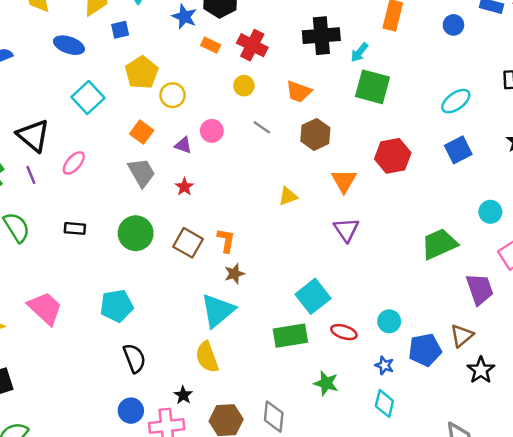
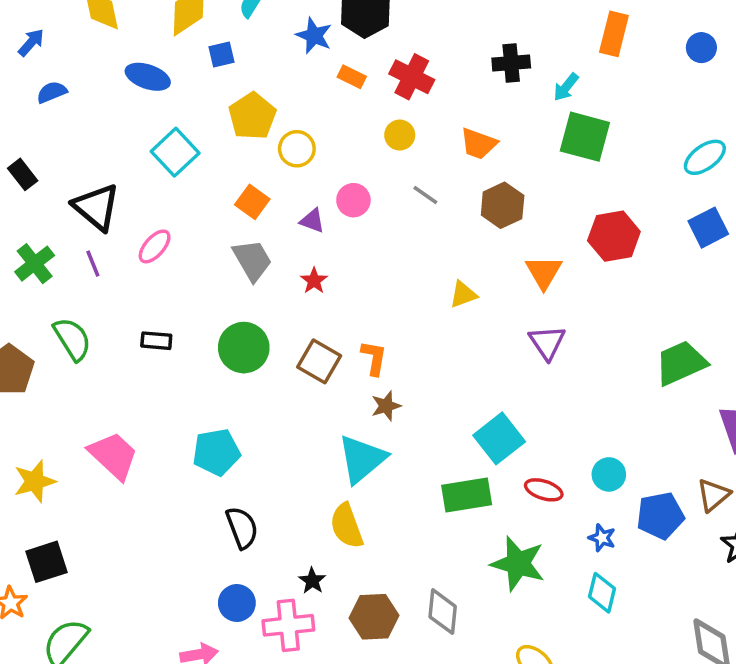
black cross: (321, 36) -> (511, 63), size x0.7
green star: (326, 383) -> (518, 564), size x1.5

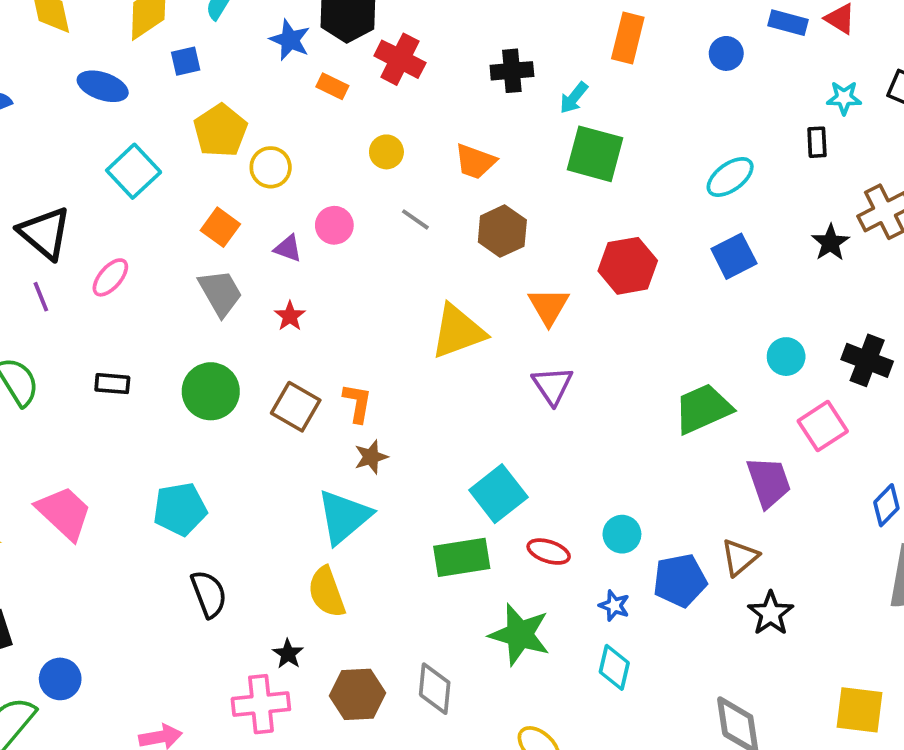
red cross: (412, 77) -> (400, 59), moved
yellow triangle: (463, 294) -> (458, 331), size x1.8
blue circle: (237, 603) -> (60, 679), moved

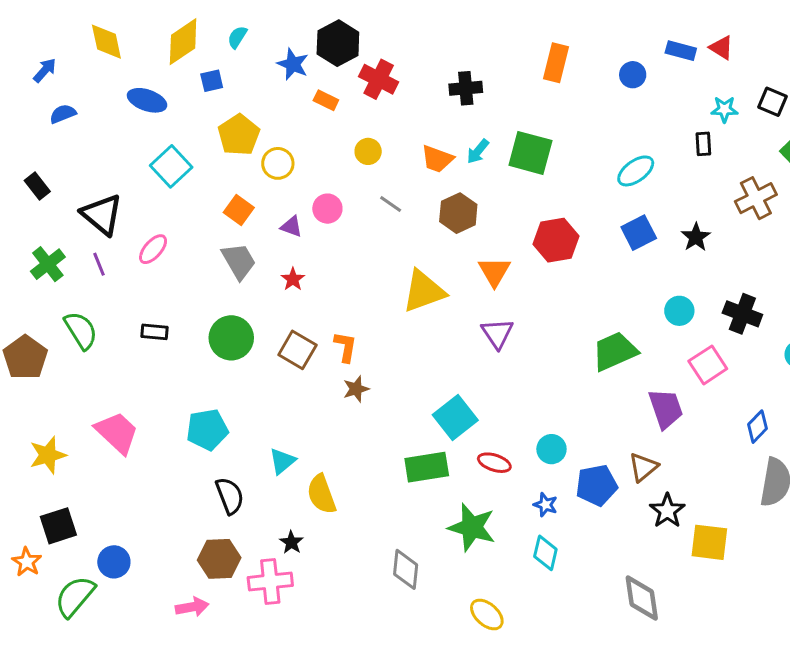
cyan arrow: (574, 98) -> (478, 151), moved
black star: (830, 243) -> (696, 237), moved
cyan triangle: (344, 517) -> (282, 461), moved, size x0.6
brown hexagon: (357, 694) -> (219, 559), moved
yellow square: (859, 710) -> (709, 542), moved

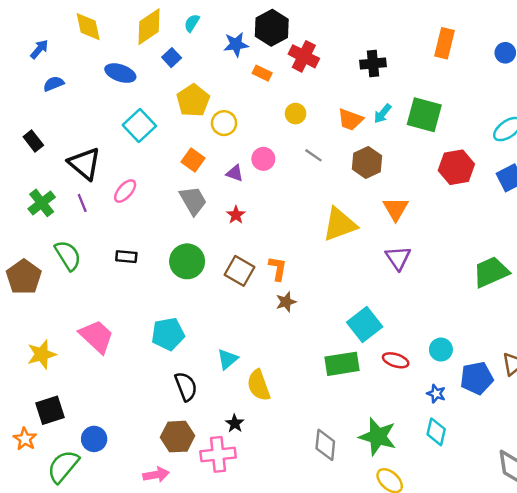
blue star: (293, 64) -> (236, 44), turned -30
blue square: (212, 81) -> (172, 58), turned -30
red hexagon: (556, 240) -> (456, 167), moved
green star: (472, 527) -> (378, 437), moved

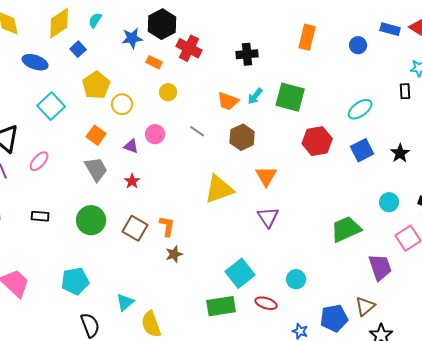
yellow circle: (296, 114) -> (168, 92), moved
cyan circle: (441, 350) -> (296, 279), moved

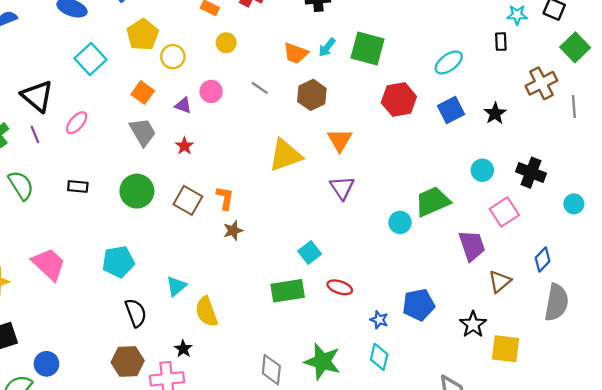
cyan square: (240, 273) -> (310, 253), size x0.7
cyan circle: (296, 279) -> (400, 222), moved
brown triangle: (365, 306) -> (500, 282), moved

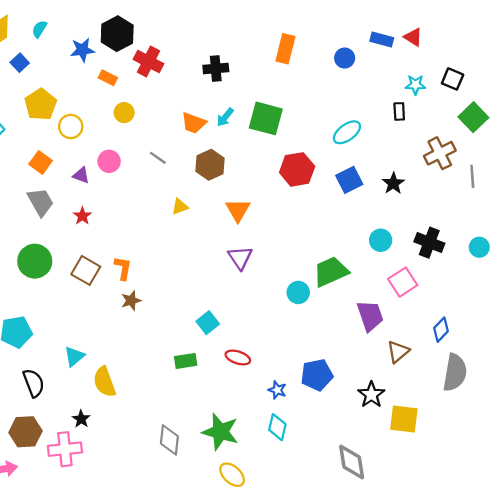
yellow triangle: (285, 155) -> (180, 207), moved, size x0.5
cyan circle: (574, 204) -> (479, 247), moved
green rectangle: (288, 291) -> (186, 361), size x0.7

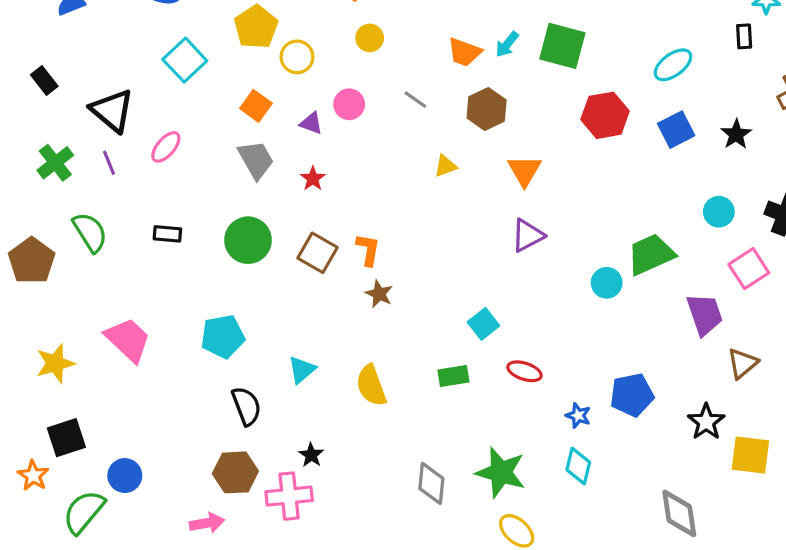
purple triangle: (240, 258) -> (528, 235), turned 36
brown star: (131, 301) -> (379, 294), turned -30
yellow semicircle: (104, 382) -> (371, 385), moved

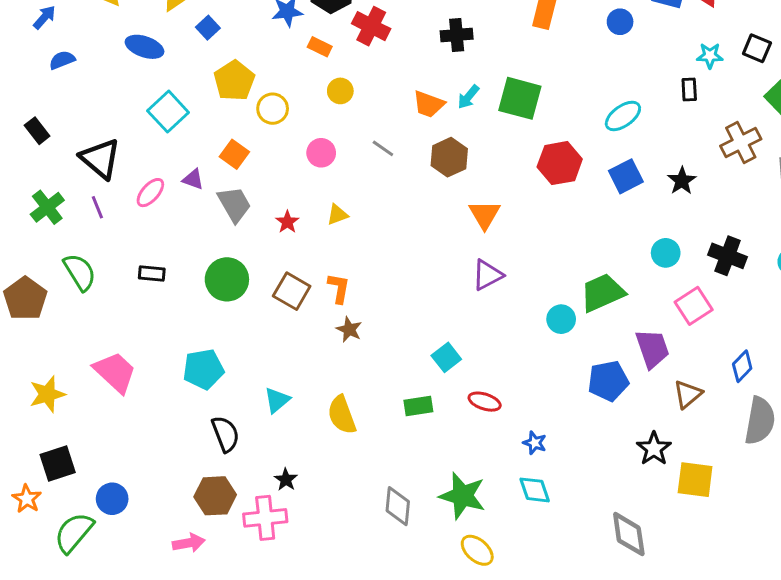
purple triangle: (311, 123) -> (193, 179), moved
yellow triangle: (445, 166) -> (337, 215), moved
blue pentagon: (632, 395) -> (608, 381), moved
cyan diamond: (578, 466) -> (535, 490), turned -32

